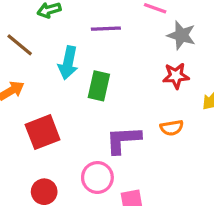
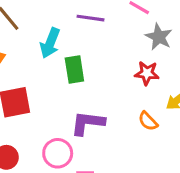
green rectangle: (99, 86) -> (74, 69), turned -32
orange semicircle: (172, 128) -> (148, 121), moved, turned 45

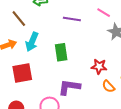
cyan arrow: (50, 43) -> (32, 42), moved
red star: (147, 73) -> (99, 66), moved

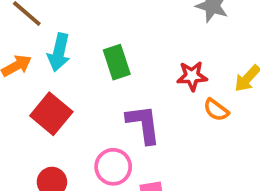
red square: (22, 73) -> (51, 114), turned -30
purple L-shape: (69, 87) -> (143, 124), turned 85

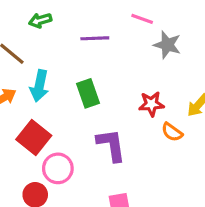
pink circle: (113, 167) -> (58, 168), moved

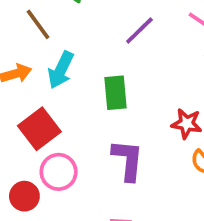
purple line: (95, 38) -> (139, 30), turned -56

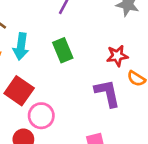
purple L-shape: (128, 160) -> (107, 93), moved

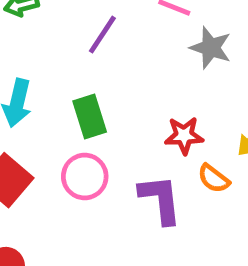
pink circle: (41, 116) -> (85, 176), moved

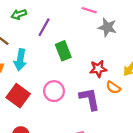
purple line: (102, 35) -> (44, 27), moved
green rectangle: (90, 117) -> (63, 51), moved

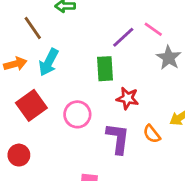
purple line: (44, 27) -> (123, 37), moved
red star: (98, 69) -> (127, 98), moved

